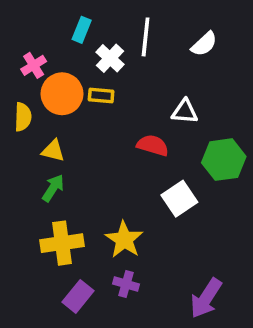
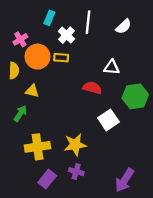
green arrow: (53, 188) -> (20, 114), moved
yellow star: (124, 240) -> (75, 145), turned 30

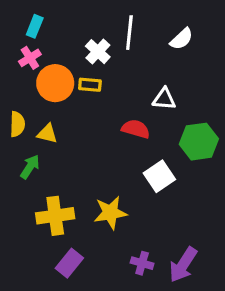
cyan rectangle: (49, 18) -> (35, 26), moved
yellow semicircle: (14, 71) -> (17, 124), moved
purple cross: (76, 172) -> (142, 263), moved

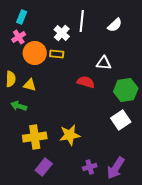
green arrow: (30, 167) -> (19, 106), turned -105
white square: (159, 176) -> (121, 120), moved
purple cross: (142, 263) -> (90, 167), turned -32

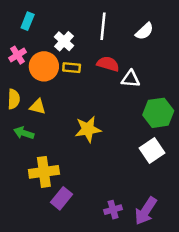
white cross: (62, 33) -> (64, 41), moved
pink cross: (19, 37) -> (18, 55), moved
red semicircle: (86, 82) -> (108, 64), moved
yellow star: (70, 135) -> (88, 129), moved
purple rectangle: (44, 167) -> (61, 198), moved

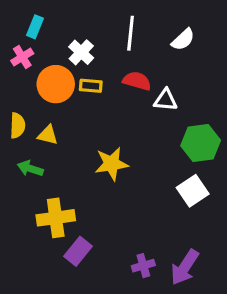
pink cross: (18, 55) -> (22, 57), moved

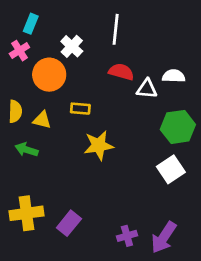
white semicircle: (183, 40) -> (174, 76), moved, turned -135
yellow rectangle: (91, 86) -> (80, 109), moved
yellow cross: (56, 218) -> (27, 213), moved

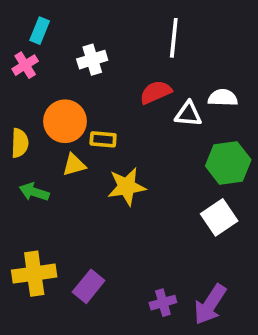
white line: (116, 29) -> (174, 38), moved
white cross: (72, 46) -> (92, 60), turned 30
red semicircle: (121, 72) -> (156, 92), turned -40
orange circle: (49, 75) -> (65, 121), moved
yellow triangle: (42, 120) -> (74, 165), moved, turned -30

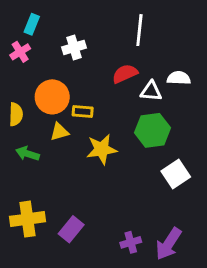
green hexagon: (228, 163) -> (153, 130), moved

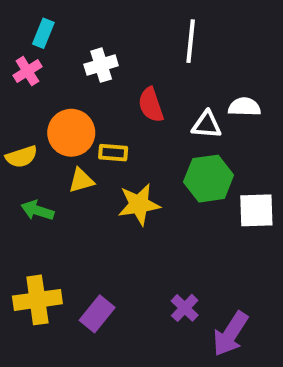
red semicircle: (125, 74) -> (151, 105), moved, turned -85
yellow semicircle: (16, 114) -> (21, 157), turned 70
white square: (176, 174) -> (256, 210), moved, turned 32
purple cross: (131, 242) -> (185, 308), moved, turned -30

